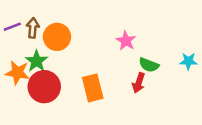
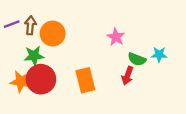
green star: (37, 61) -> (34, 56), turned 30
cyan star: (188, 61) -> (159, 55), moved
orange star: (17, 73) -> (21, 81), moved

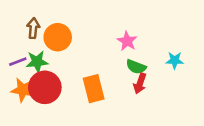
purple line: (12, 24) -> (18, 62), moved
green semicircle: (137, 59) -> (136, 67), moved

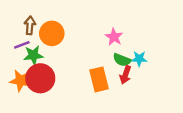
cyan star: (175, 60) -> (139, 59), moved
purple line: (18, 62) -> (22, 45), moved
orange rectangle: (94, 89) -> (99, 79), moved

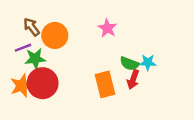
brown arrow: (30, 25) -> (32, 27), turned -42
pink star: (114, 37) -> (107, 28), moved
orange star: (21, 81) -> (22, 86), turned -30

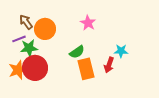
green semicircle: (129, 64) -> (77, 52), moved, turned -56

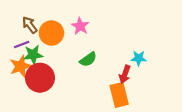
pink star: (88, 23) -> (80, 26), moved
orange rectangle: (86, 69) -> (119, 95), moved
orange star: (18, 70) -> (20, 66), moved

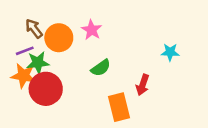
cyan star: (139, 58) -> (170, 52), moved
orange star: (20, 66) -> (23, 76), turned 30
orange rectangle: (119, 95) -> (119, 107), moved

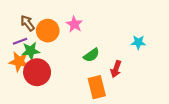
green semicircle: (101, 68) -> (91, 55), moved

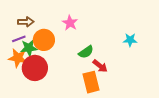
brown arrow: (27, 23) -> (26, 22), turned 126
orange circle: (48, 31) -> (44, 40), moved
red arrow: (116, 69) -> (100, 66), moved, turned -70

